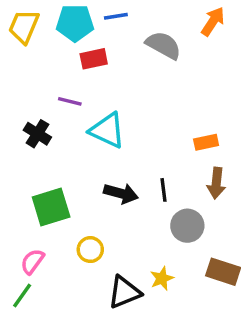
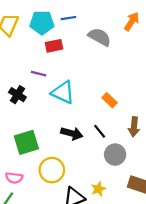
orange rectangle: (206, 142) -> (110, 100), moved, turned 56
black line: (164, 190) -> (100, 131), turned -32
yellow circle: (90, 250) -> (52, 170), size x1.5
pink semicircle: (32, 261) -> (14, 178), turned -119

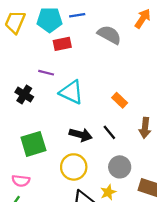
gray circle: (115, 155) -> (120, 167), moved
yellow circle: (52, 170) -> (74, 167), moved

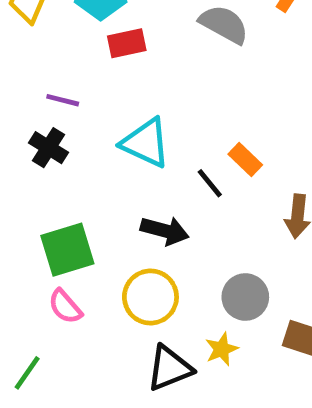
purple line: (46, 73) -> (63, 100), moved
black line: (109, 132) -> (210, 183), moved
pink semicircle: (21, 181) -> (65, 306), moved, turned 42

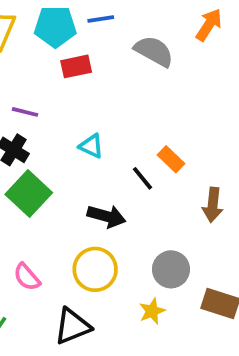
cyan triangle: (146, 143) -> (91, 146), size x0.6
green square: (67, 250) -> (29, 193), moved, turned -30
black triangle: (169, 368) -> (72, 326), moved

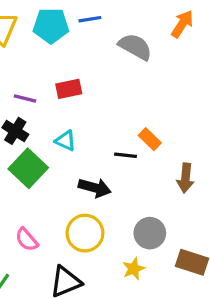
red rectangle: (76, 66) -> (69, 89), moved
cyan triangle: (91, 146) -> (66, 141), moved
black line: (143, 178) -> (126, 155), turned -45

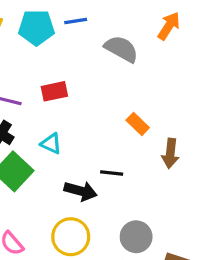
orange rectangle: (150, 139) -> (138, 124), moved
black line: (126, 155) -> (112, 173), moved
brown arrow: (185, 178) -> (170, 153), moved

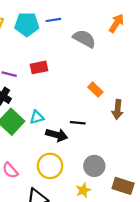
cyan triangle: (51, 144) -> (37, 117), moved, turned -40

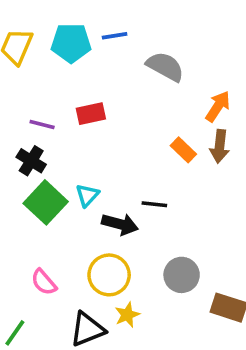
orange arrow: (116, 23) -> (218, 106), moved
brown arrow: (118, 109) -> (220, 146), moved
cyan triangle: (37, 117) -> (87, 195), turned -32
yellow star: (83, 190) -> (127, 315), moved

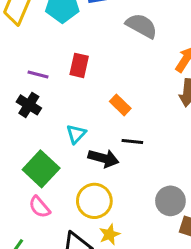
red rectangle: (91, 114) -> (79, 65), turned -65
orange rectangle: (183, 150) -> (120, 105), moved
green square: (46, 202) -> (41, 169), moved
gray circle: (182, 275) -> (170, 201), moved

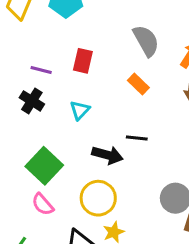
gray semicircle: (142, 26) -> (146, 41), moved, turned 32
orange rectangle: (120, 105) -> (138, 84), moved
cyan triangle: (76, 134) -> (80, 110), moved

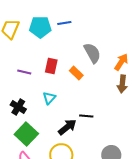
orange rectangle: (138, 84) -> (76, 73), moved
black cross: (32, 101) -> (18, 107), moved
black arrow: (107, 155) -> (67, 127), turned -54

